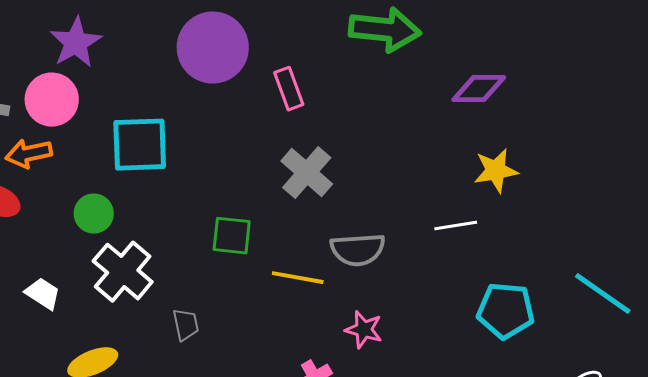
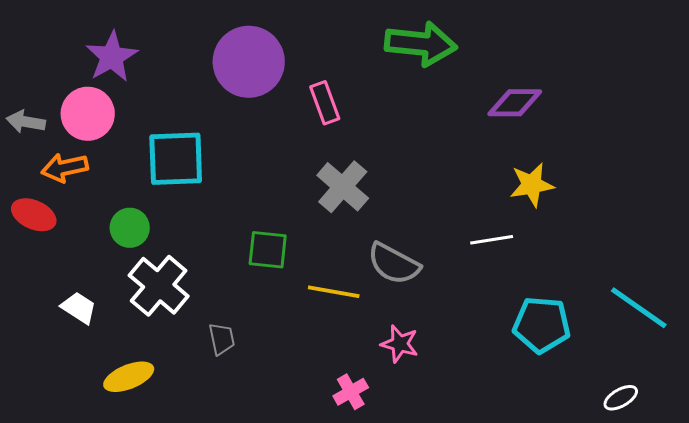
gray semicircle: (358, 250) -> (394, 264), turned 32

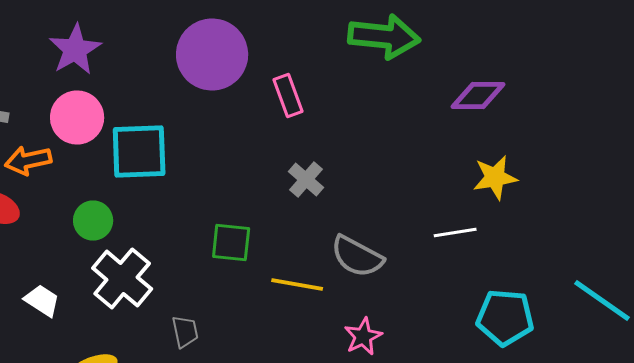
pink circle: (88, 114) -> (77, 118), moved
gray cross: (343, 187) -> (306, 180), size x0.7
pink star: (400, 344) -> (363, 336), turned 30

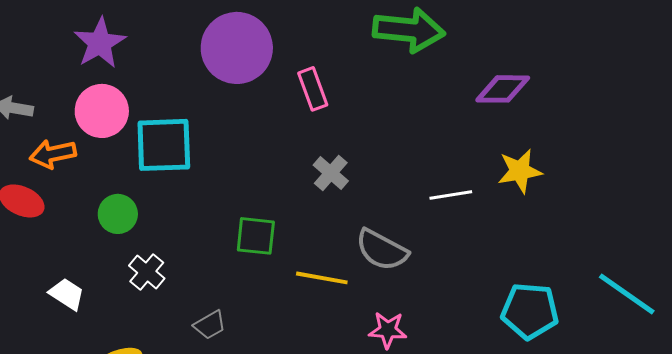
white line: (455, 232) -> (451, 195), moved
white cross: (122, 278) -> (147, 272), size x0.6
gray trapezoid: (185, 332) -> (210, 325), turned 72
pink star: (363, 336) -> (388, 330), turned 30

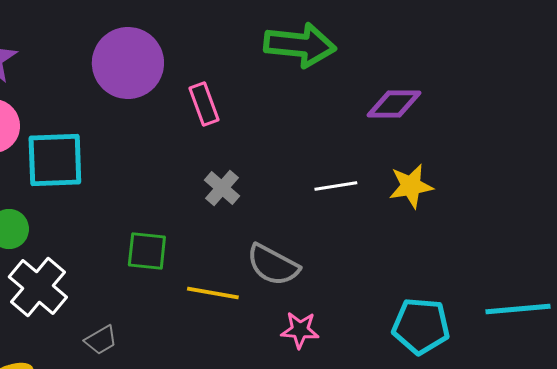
white line: (451, 195) -> (336, 186), moved
white cross: (147, 272) -> (38, 287), size x1.6
cyan line: (627, 294) -> (518, 309), turned -40
pink star: (388, 330) -> (300, 330), moved

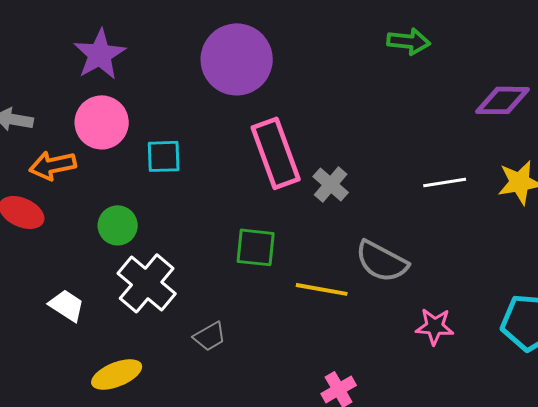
green arrow: (300, 45) -> (409, 41), size x0.6
pink rectangle: (204, 104) -> (276, 153), moved, size x1.6
cyan square: (55, 160) -> (164, 156), size x0.6
pink star: (300, 330) -> (435, 326), moved

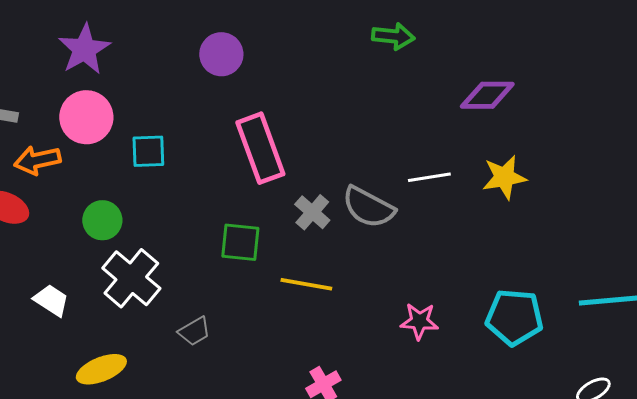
purple circle: (237, 59) -> (221, 54), size x0.6
gray cross: (331, 184) -> (312, 212), moved
gray semicircle: (382, 261) -> (368, 207), moved

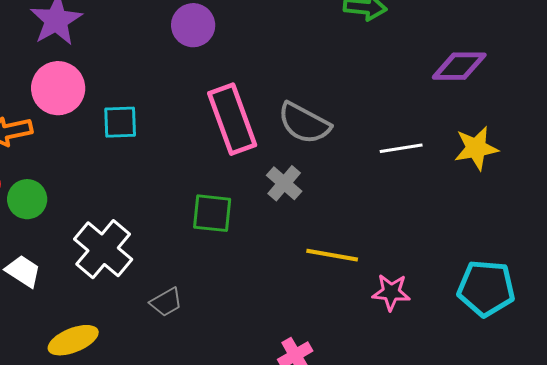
gray semicircle: (368, 207) -> (304, 123), moved
green circle: (102, 220) -> (27, 199), moved
yellow line: (306, 284) -> (332, 255), moved

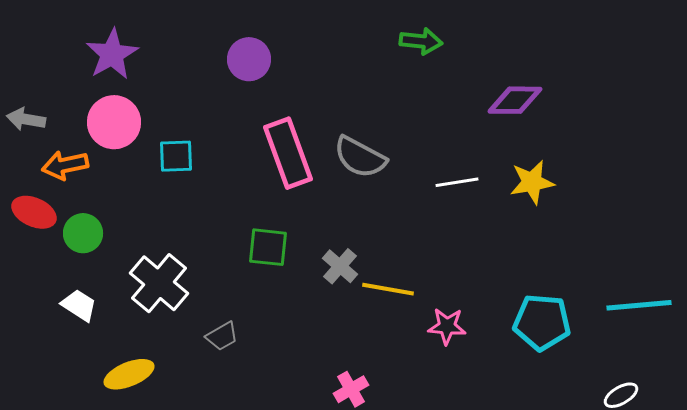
gray cross: (284, 183) -> (340, 266), moved

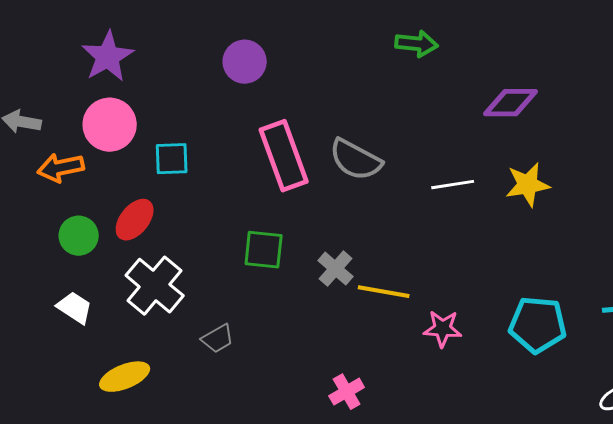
red ellipse: (34, 212) -> (135, 220), moved, turned -75

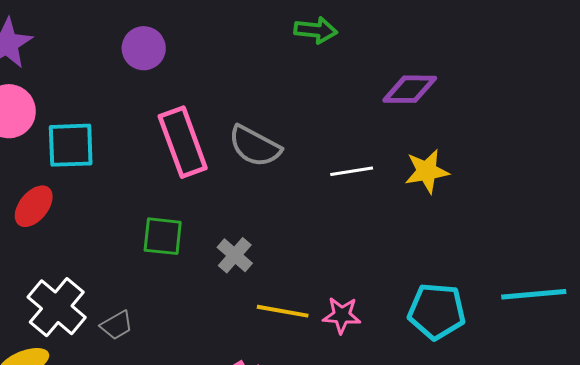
cyan square: (172, 159) -> (71, 145), size x1.4
white cross: (155, 286) -> (57, 307), moved
yellow line: (384, 292) -> (283, 311), moved

